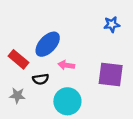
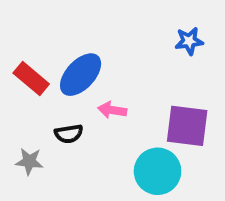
red rectangle: (19, 59) -> (31, 79), moved
cyan circle: (67, 101) -> (158, 171), moved

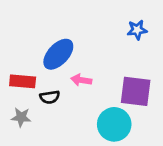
red rectangle: (31, 79) -> (23, 81), moved, turned -35

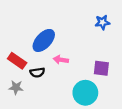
red rectangle: (23, 81) -> (17, 61), turned 30
purple square: (136, 91) -> (101, 68), size x0.7

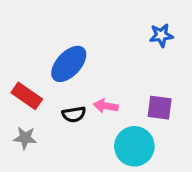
pink arrow: (61, 60) -> (106, 106), moved
black semicircle: (37, 72) -> (74, 114), moved

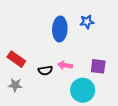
blue star: (161, 35) -> (87, 22), moved
blue ellipse: (69, 64) -> (60, 29), moved, turned -40

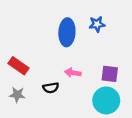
black semicircle: (45, 70) -> (51, 88), moved
cyan circle: (83, 90) -> (106, 100), moved

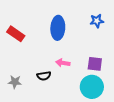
blue star: (97, 24) -> (97, 21), moved
red rectangle: (18, 66) -> (16, 34), moved

